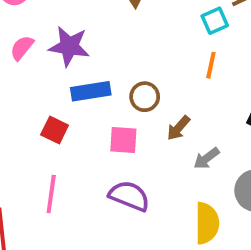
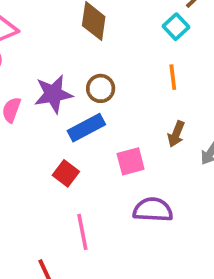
orange line: (211, 65) -> (173, 77), moved
brown circle: (145, 97) -> (101, 88), moved
red square: (55, 130) -> (66, 173), turned 30

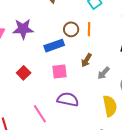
brown circle: (101, 88) -> (71, 29), moved
blue rectangle: (86, 128) -> (54, 46), moved
pink line: (82, 232) -> (40, 114), moved, turned -30

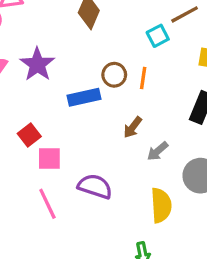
purple star: (23, 29) -> (37, 64), turned 30
pink square: (60, 72) -> (49, 158), moved

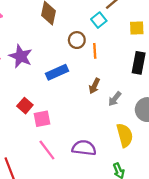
brown circle: (114, 75) -> (77, 40), moved
purple semicircle: (95, 186) -> (84, 148), moved

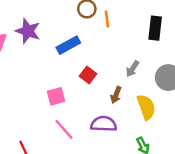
brown arrow: (94, 86) -> (116, 95), moved
red square: (25, 106) -> (88, 75), moved

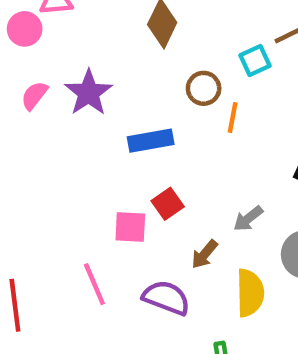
pink square: (56, 96) -> (130, 227), moved

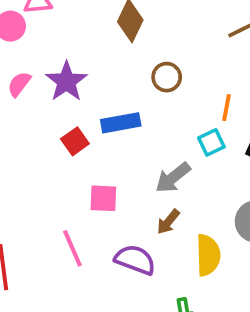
cyan square: (255, 61) -> (211, 142), moved
orange line: (233, 118) -> (226, 108), moved
red square: (168, 204) -> (75, 141), moved
gray arrow: (248, 219) -> (173, 178), moved, size x1.4

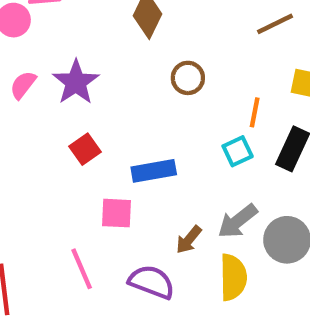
blue rectangle: (121, 123) -> (154, 171), moved
gray arrow: (173, 178) -> (238, 221), moved

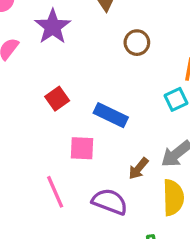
purple star: (76, 82) -> (53, 27), moved
blue rectangle: (154, 171) -> (111, 115), turned 36

